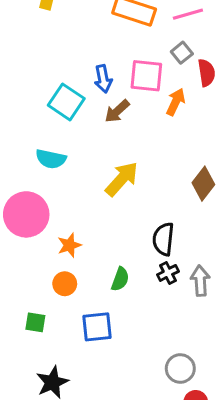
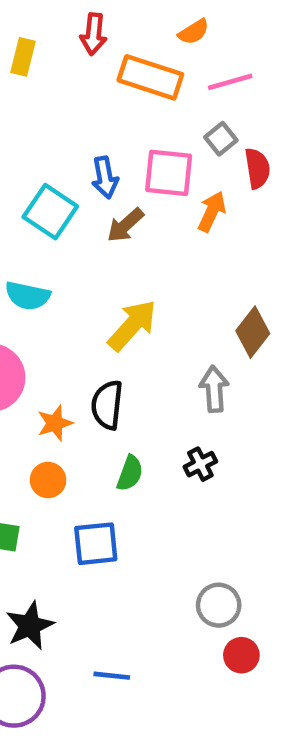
black semicircle: (163, 239) -> (107, 405), moved
gray arrow: (200, 281) -> (214, 389), moved

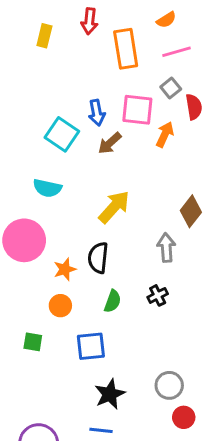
orange semicircle: (194, 32) -> (166, 20), moved
orange rectangle: (150, 77) -> (126, 49), turned 63
black star: (30, 626) -> (110, 394), moved

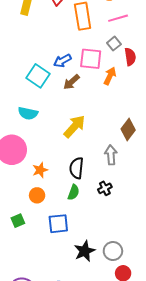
blue arrow: (97, 113) -> (62, 61), turned 72
black semicircle: (98, 258) -> (77, 168), moved
green square: (33, 342) -> (18, 221), turned -32
black star: (110, 394) -> (85, 251), moved

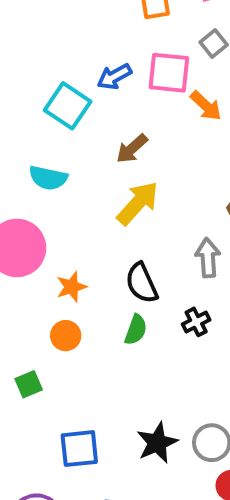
orange arrow: (110, 76) -> (206, 106), turned 108
brown arrow: (71, 82) -> (132, 149), moved
black semicircle: (77, 168) -> (142, 283), turned -30
blue square: (58, 224) -> (79, 449), moved

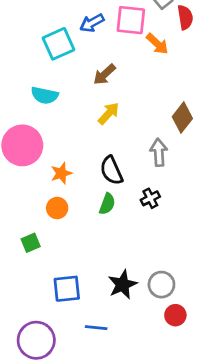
cyan square: (68, 106) -> (59, 44), turned 32
yellow arrow: (138, 203) -> (109, 113), size x0.7

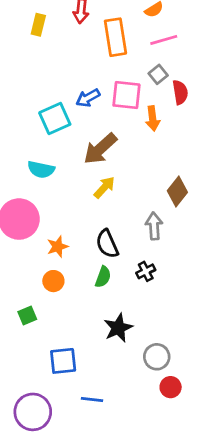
orange arrow: (157, 44) -> (153, 118), turned 40
brown arrow: (104, 74) -> (100, 149), size x1.5
black star: (123, 285) -> (118, 328), moved

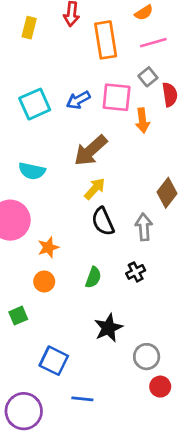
cyan square: (55, 118) -> (35, 104), moved
black semicircle: (107, 244) -> (103, 221), moved
blue square: (63, 361) -> (54, 361), turned 32

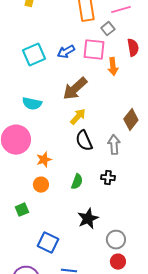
gray square: (148, 77) -> (108, 29), moved
black cross: (136, 272) -> (108, 178), turned 32
red circle: (160, 387) -> (118, 262), moved

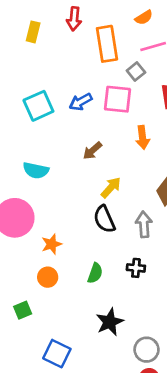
orange arrow: (113, 67) -> (143, 137), moved
brown arrow: (75, 89) -> (92, 151), size x0.6
yellow arrow: (78, 117) -> (111, 188), moved

